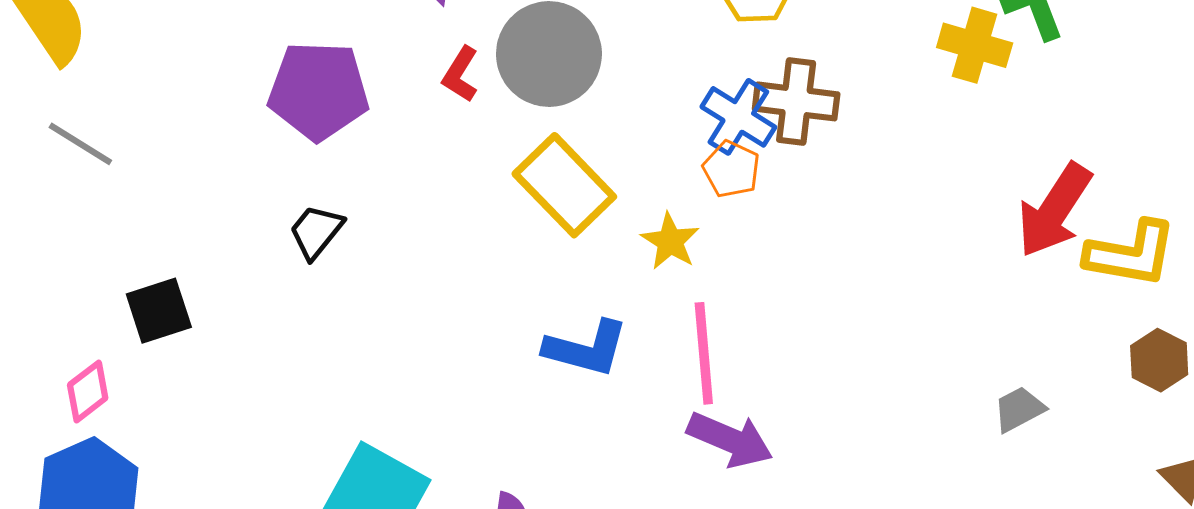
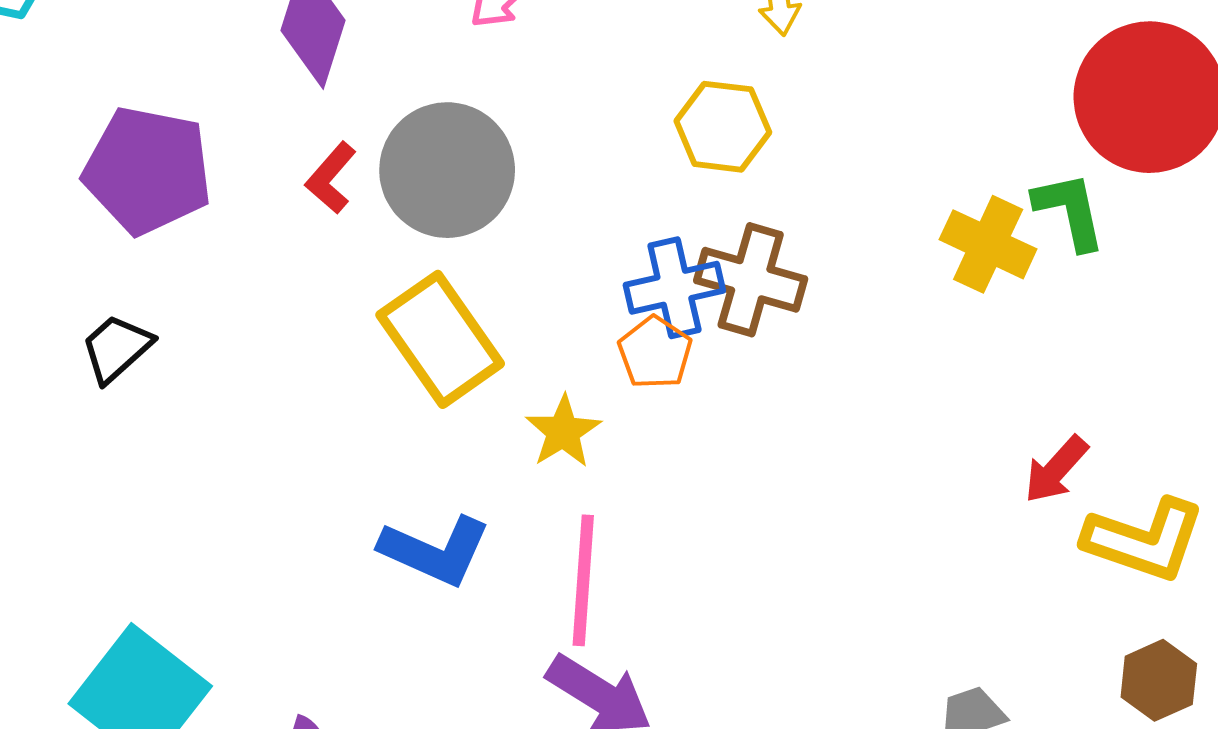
blue cross: (738, 117) -> (674, 288), turned 36
red arrow: (1054, 210) -> (1056, 469), size x0.6

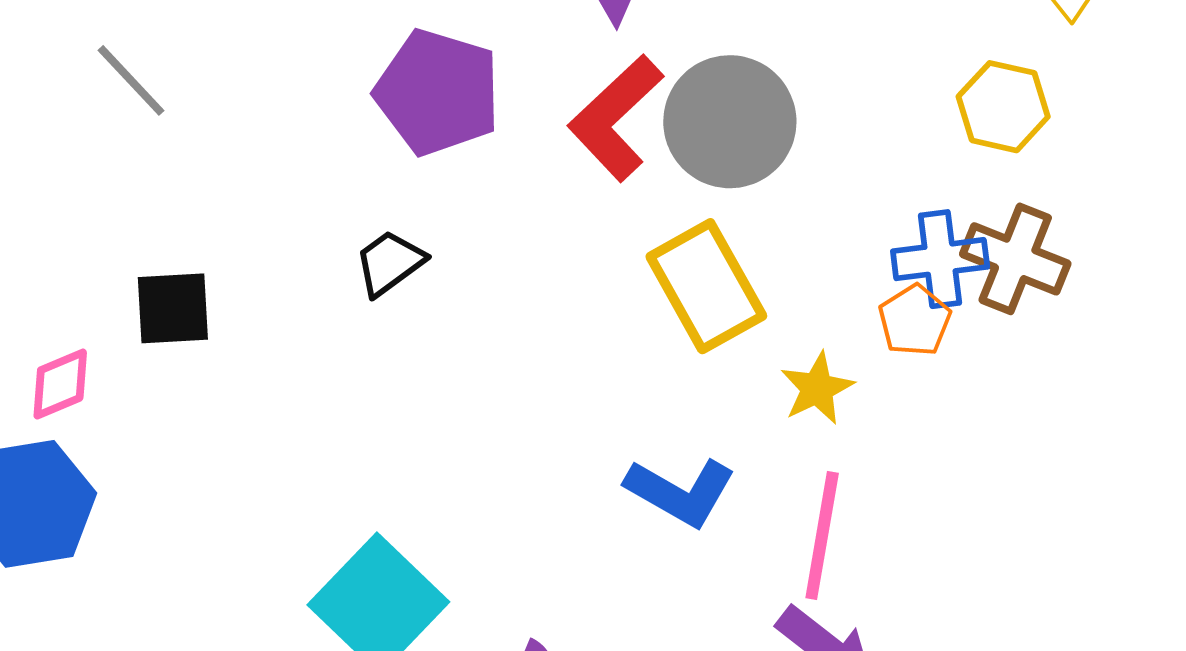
red L-shape: (331, 178) -> (616, 118), size x1.8

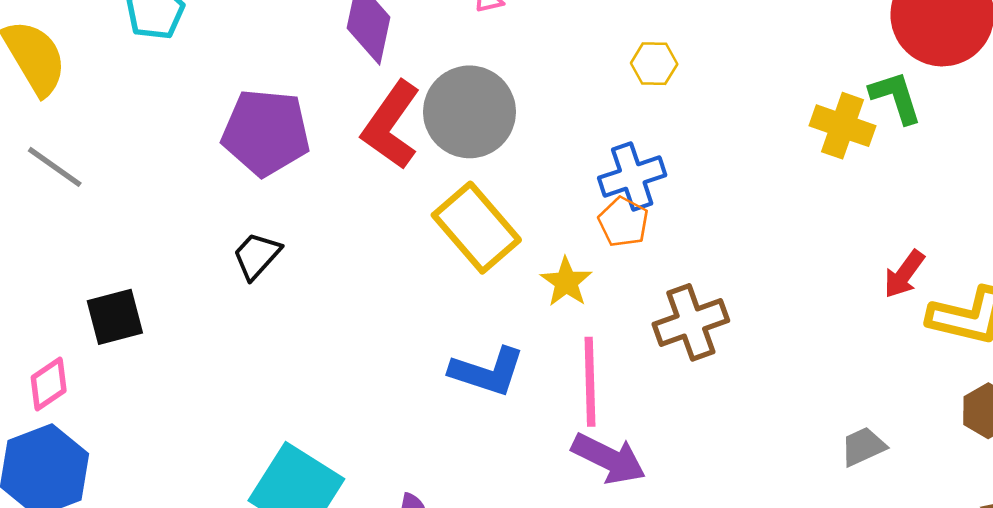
yellow hexagon: (1003, 107) -> (654, 64), size x0.7
brown cross: (1015, 259) -> (691, 322), moved, turned -30

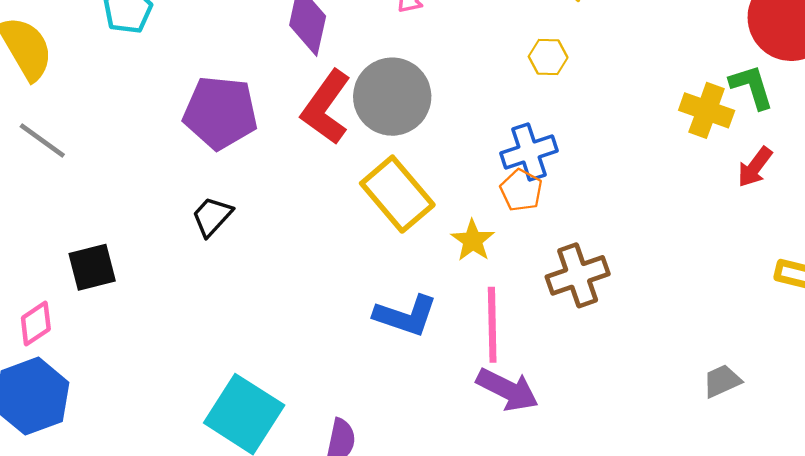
red arrow: (904, 274) -> (755, 167), moved

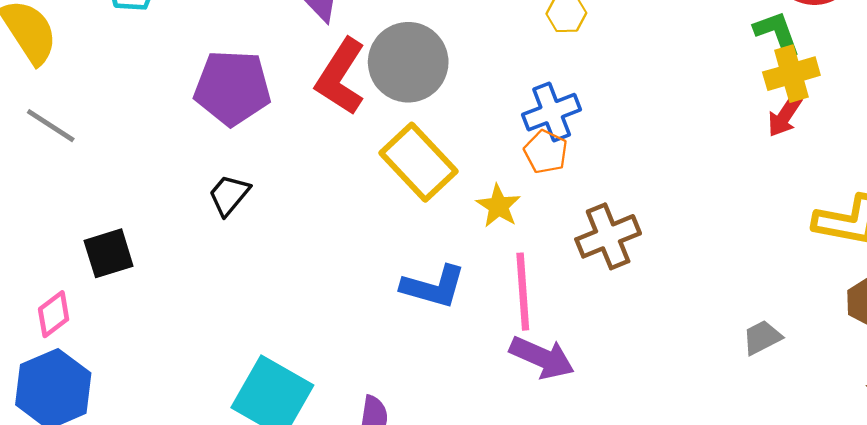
yellow cross: (707, 110) -> (791, 74), moved, turned -33

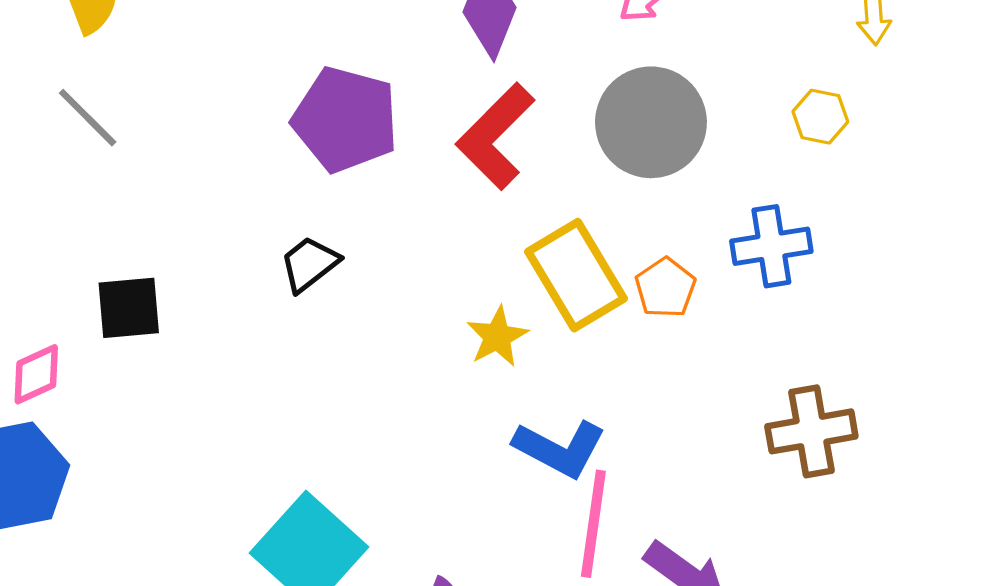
gray circle: (408, 62) -> (651, 122), moved
orange pentagon: (546, 152) -> (665, 288), moved
yellow star: (498, 206) -> (497, 337), moved
pink line: (523, 292) -> (593, 524), moved

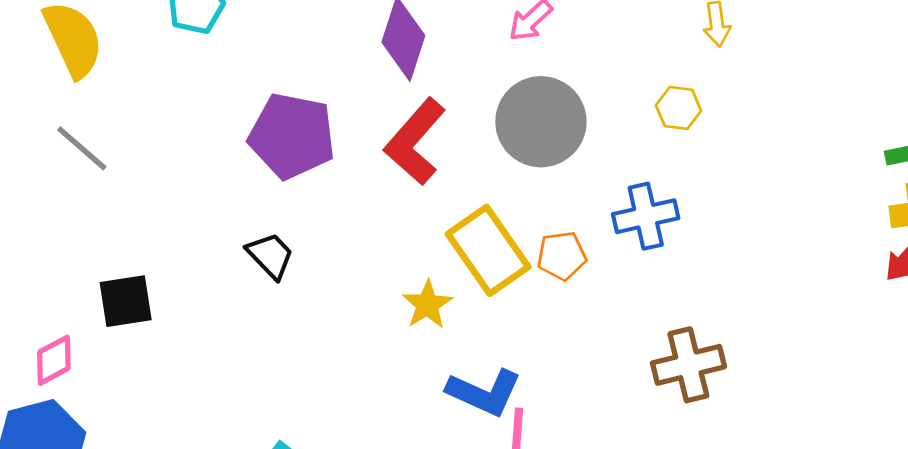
black trapezoid: (309, 264) -> (270, 256), turned 88
orange pentagon: (665, 288) -> (562, 256), turned 30

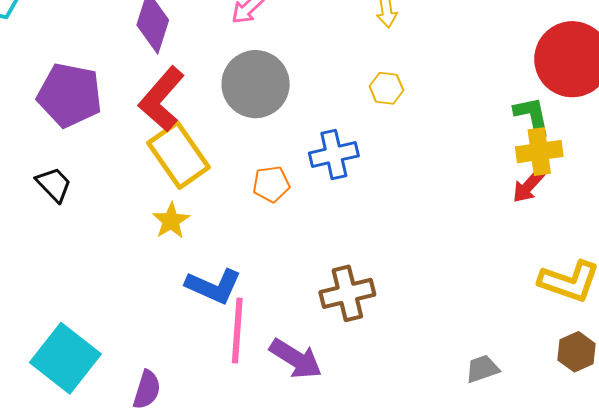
yellow hexagon: (679, 108) -> (386, 88), moved
yellow rectangle: (488, 250) -> (179, 155), moved
brown cross: (688, 365) -> (347, 293), moved

